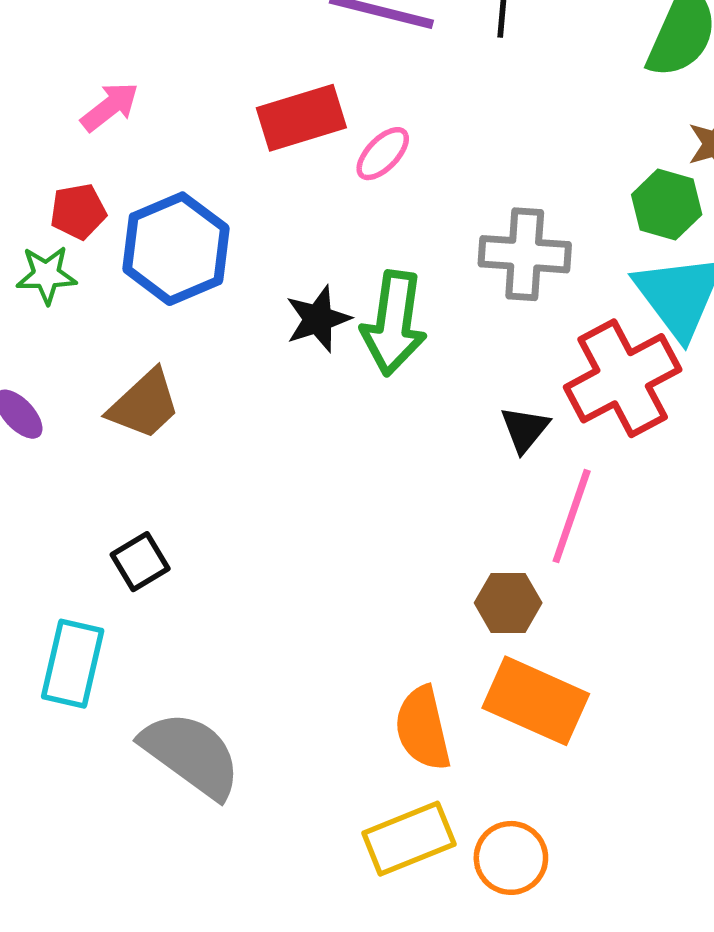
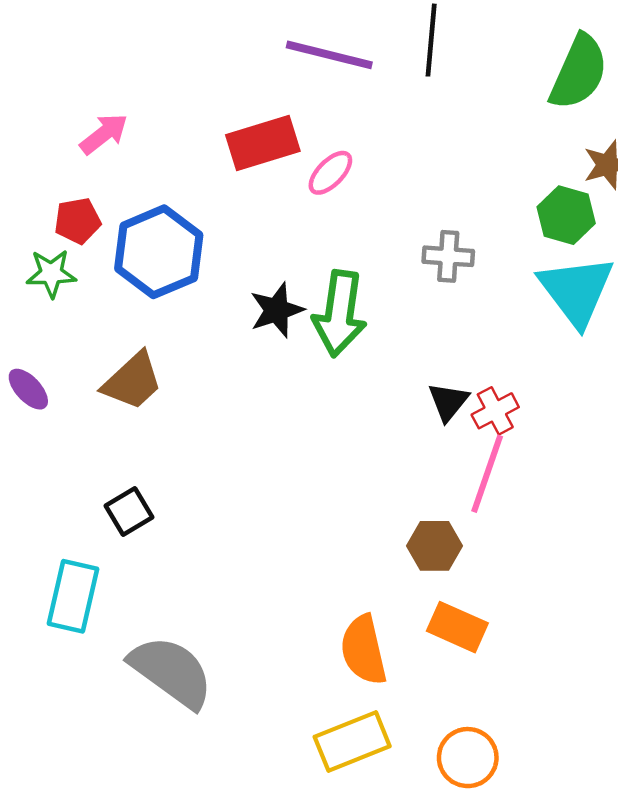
gray cross: (525, 254) -> (448, 256), size x0.7
red cross: (623, 378) -> (495, 411), moved, size x0.5
orange rectangle: (536, 701) -> (457, 627), size x0.7
orange circle: (511, 858) -> (468, 758), moved

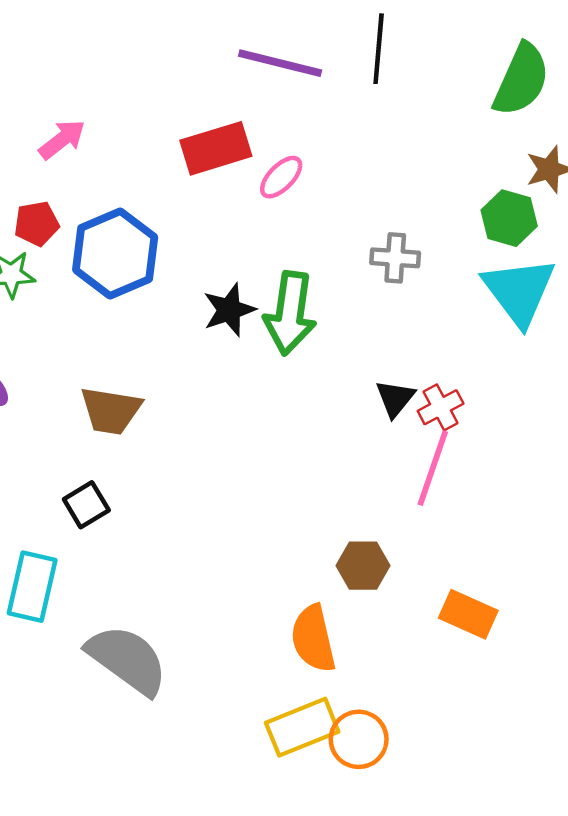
brown trapezoid: (132, 381) -> (111, 411), moved, turned 52
brown hexagon: (435, 546) -> (363, 566), moved
orange rectangle: (457, 627) -> (468, 614), moved
orange circle: (468, 758) -> (359, 739), moved

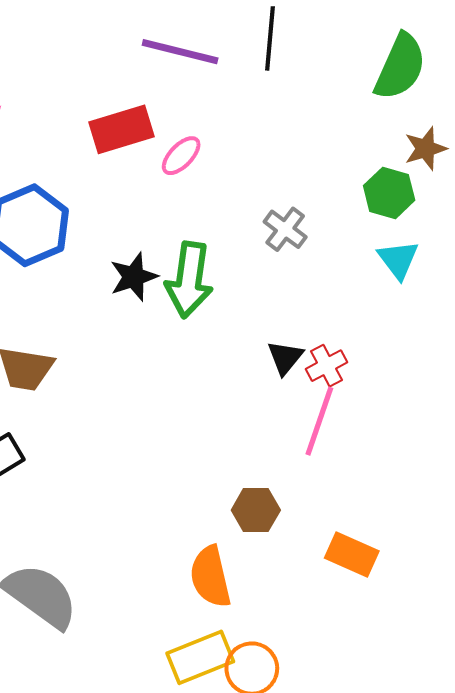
gray cross: (395, 258) -> (285, 229), turned 33
cyan triangle: (519, 291) -> (398, 260), size x0.6

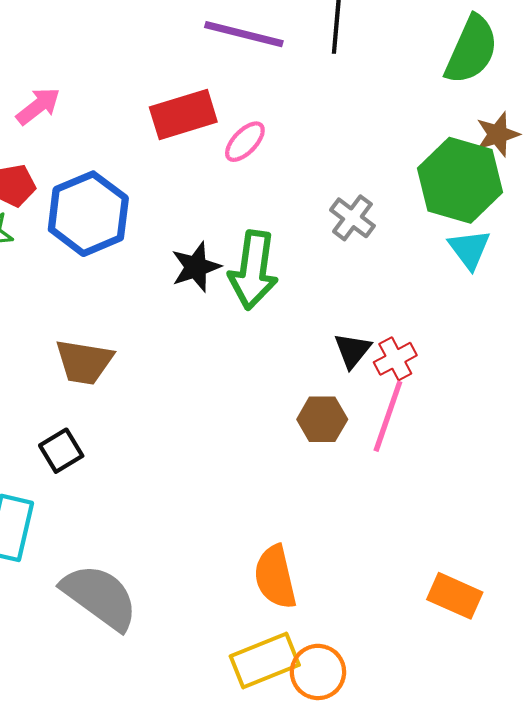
green hexagon: (389, 193) -> (460, 180), size x1.6
brown hexagon: (256, 510) -> (322, 419), moved
orange rectangle: (352, 554) -> (455, 596), moved

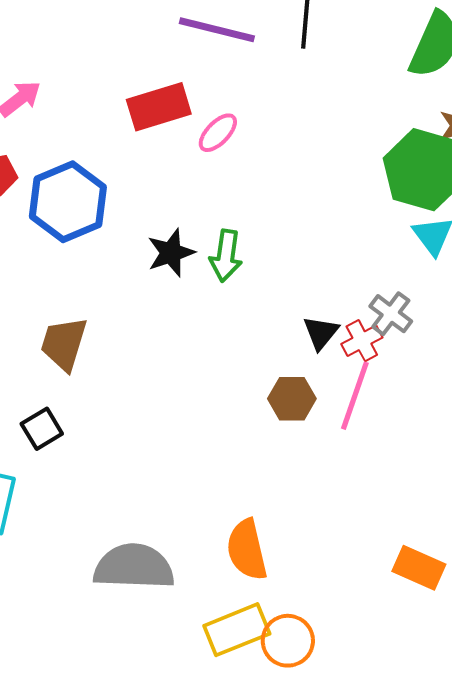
gray cross: (352, 218) -> (391, 314), moved
green arrow: (253, 270) -> (226, 256), size x0.7
brown trapezoid: (84, 362) -> (64, 344), turned 98
gray semicircle: (100, 597) -> (134, 567), moved, turned -34

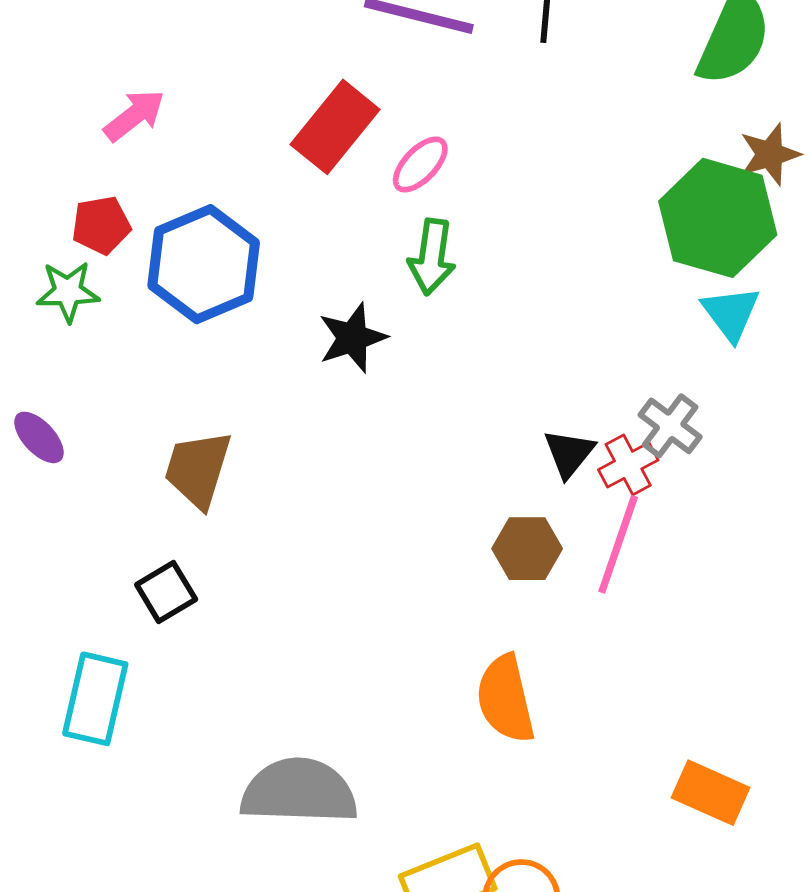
red rectangle: (159, 107) -> (335, 127), turned -34
green arrow: (226, 256) -> (432, 257), moved
orange semicircle: (247, 550) -> (505, 699), moved

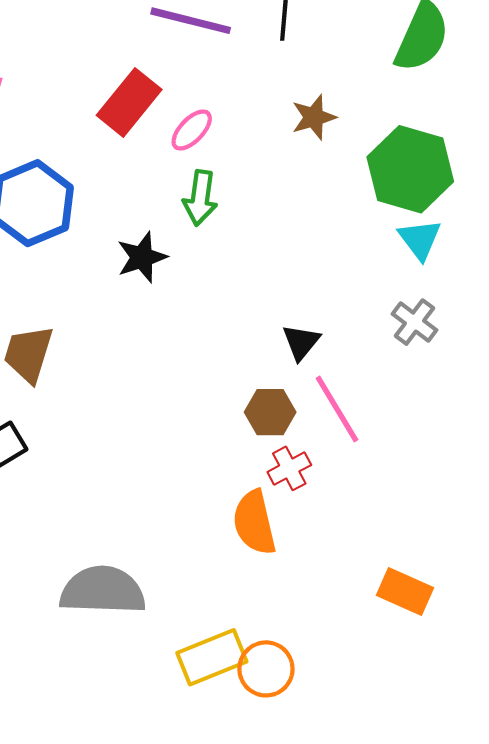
brown star: (770, 154) -> (314, 117), moved
gray cross: (670, 426) -> (415, 322), moved
red cross: (628, 465) -> (289, 468), moved
pink line: (618, 544) -> (337, 409), turned -50

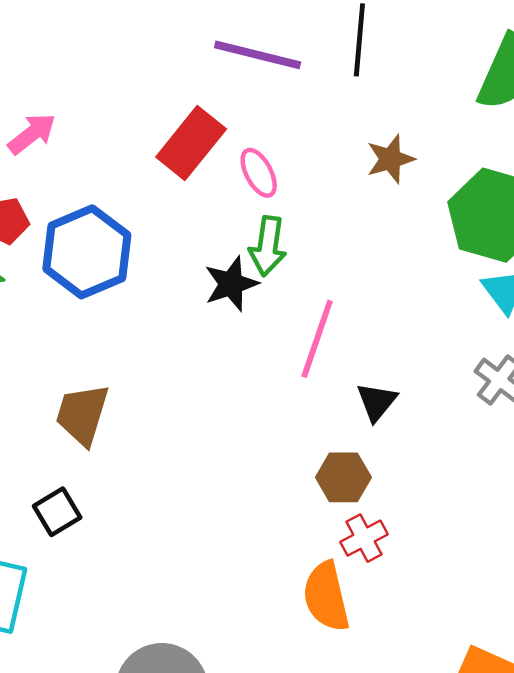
pink ellipse: (192, 130) -> (259, 173), turned -72
black star: (142, 257) -> (231, 284), moved
pink line: (337, 409) -> (317, 339), moved, turned 50

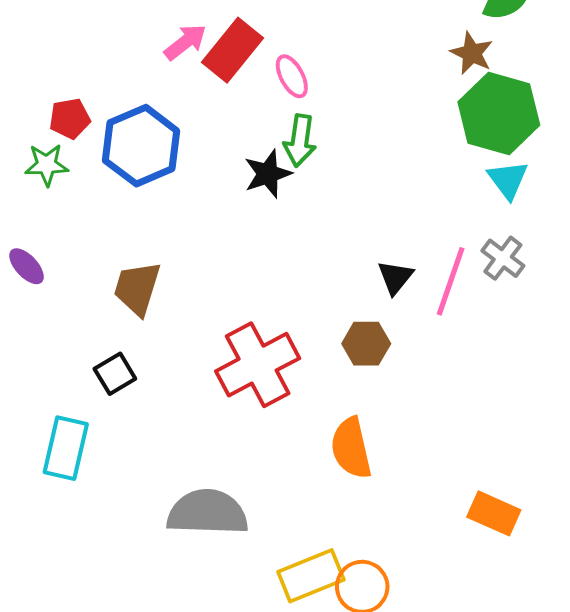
pink arrow: (32, 134) -> (185, 42), moved
brown star: (390, 159) -> (472, 53), moved, turned -30
pink line: (317, 339) -> (451, 281), moved
red cross: (364, 538) -> (258, 365), moved, size x2.0

